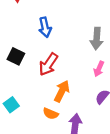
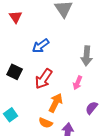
blue arrow: (45, 27) -> (41, 46), turned 66
pink arrow: (99, 69) -> (78, 83), moved

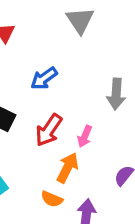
pink arrow: (78, 83) -> (85, 136), moved

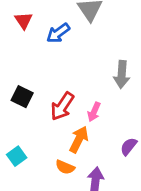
blue arrow: (44, 78) -> (58, 33), moved

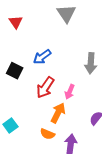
blue arrow: (58, 33) -> (42, 57), moved
black square: (22, 97) -> (15, 71), moved

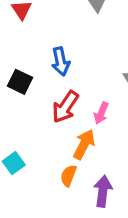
blue arrow: (42, 57) -> (61, 62), turned -66
orange semicircle: (47, 134) -> (68, 176), turned 88

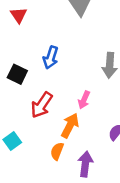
blue arrow: (61, 62) -> (51, 58), turned 30
red arrow: (65, 107) -> (42, 105), moved

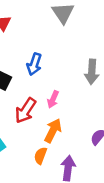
pink arrow: (84, 100) -> (53, 99), moved

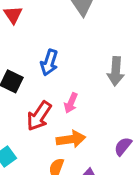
orange arrow: (53, 131) -> (71, 139), turned 55

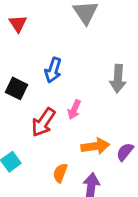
orange arrow: (71, 139) -> (95, 146), moved

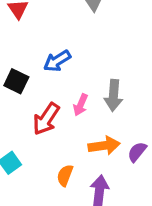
blue arrow: (53, 70) -> (57, 61), turned 40
gray arrow: (118, 79) -> (114, 95), moved

